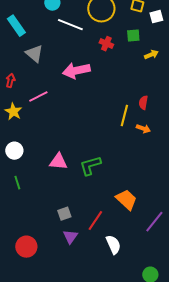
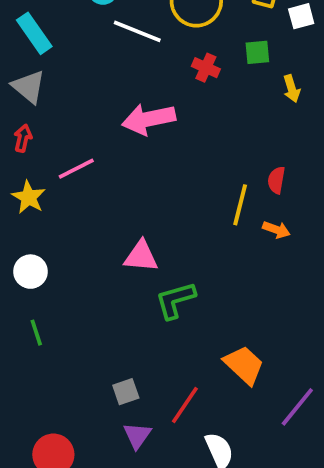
gray triangle: (34, 54) -> (29, 87), moved
yellow arrow: (151, 55) -> (292, 89), turned 96
pink triangle: (58, 162) -> (141, 256), moved

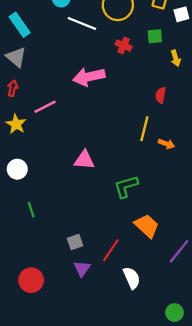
red semicircle: (276, 180) -> (161, 95), moved
green L-shape: (175, 300) -> (126, 187), moved
green line: (36, 333) -> (31, 210), moved

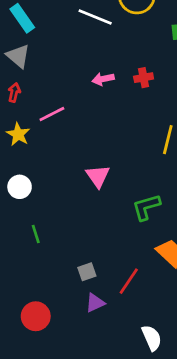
red cross: (124, 45) -> (144, 78), moved, turned -35
pink arrow: (89, 77) -> (103, 79), size x0.6
pink triangle: (84, 160) -> (98, 176), turned 50
purple triangle: (82, 269) -> (95, 303), turned 30
white semicircle: (132, 278) -> (152, 338), moved

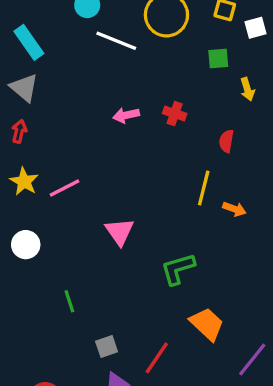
red cross: (144, 78) -> (175, 114), turned 30
pink line: (52, 114) -> (65, 188), moved
green line: (36, 234) -> (69, 301), moved

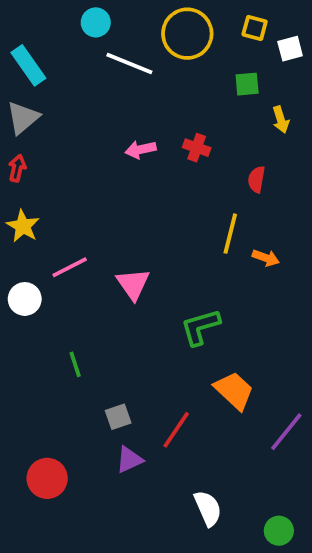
gray triangle: (24, 88) -> (23, 118), turned 40
pink line: (65, 188) -> (70, 267), moved

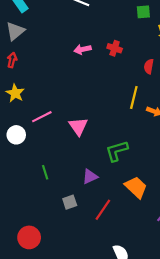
purple triangle: (129, 460) -> (90, 177), moved

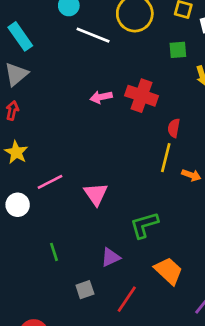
red cross: (115, 48) -> (142, 96), size x1.6
red semicircle: (149, 66) -> (174, 128), moved

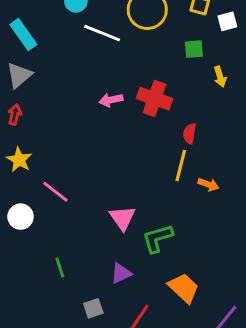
pink line: (50, 182) -> (55, 192), turned 65
pink triangle: (96, 194) -> (122, 218), moved

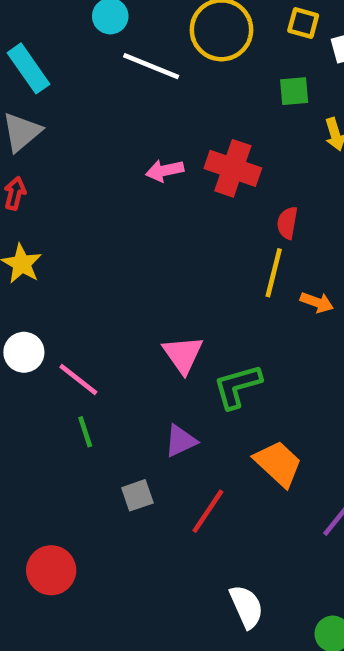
pink line: (55, 192) -> (78, 379), moved

